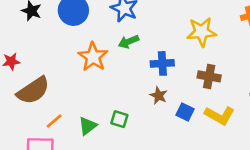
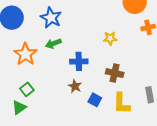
yellow star: (202, 32) -> (110, 38), size x0.6
yellow L-shape: (220, 115) -> (121, 103), turned 60
green square: (119, 119) -> (27, 89), moved, turned 32

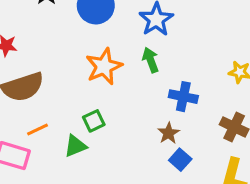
green arrow: (53, 44) -> (151, 60), turned 77
blue square: (95, 100) -> (180, 160), moved

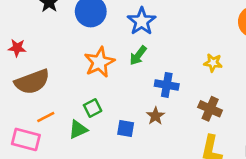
green arrow: (151, 60) -> (138, 55), turned -120
blue square: (180, 160) -> (126, 129), moved, turned -30

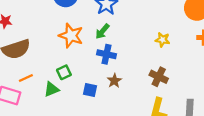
orange star: (99, 62) -> (71, 36), turned -30
blue cross: (167, 85) -> (106, 54), moved

